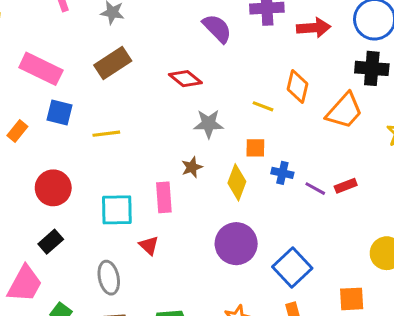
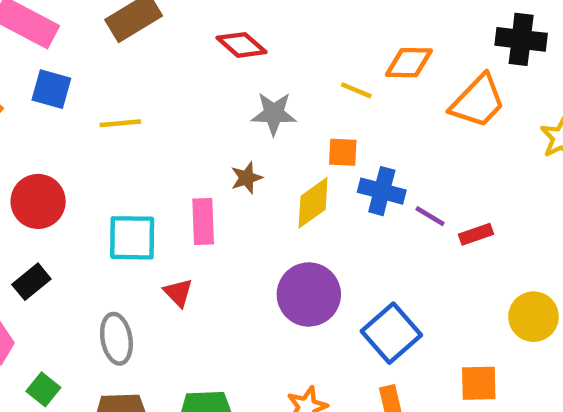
orange diamond: (297, 87) -> (409, 63), turned 76
blue cross: (282, 173) -> (382, 191), size x1.4
yellow diamond: (237, 182) -> (313, 203), turned 32
red rectangle: (346, 186) -> (476, 234), moved

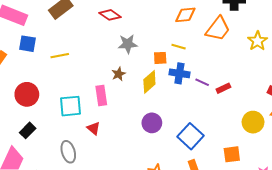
yellow line: (356, 90) -> (179, 47), moved
purple circle: (309, 294) -> (152, 123), size x0.7

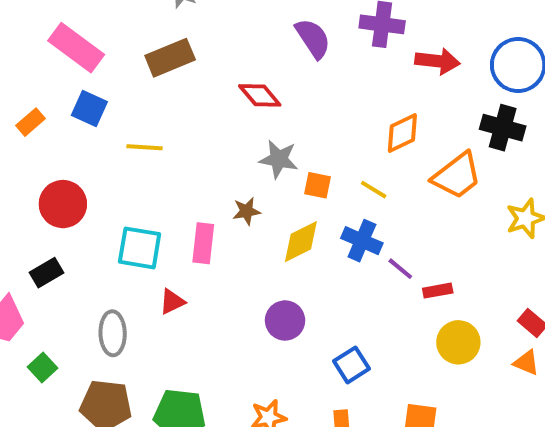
orange diamond: (185, 15) -> (402, 133), turned -35
orange square: (160, 58) -> (317, 185), moved
yellow circle: (253, 122) -> (458, 342), moved
red triangle: (94, 128) -> (172, 302), turned 40
blue square: (191, 136) -> (351, 365), size x0.7

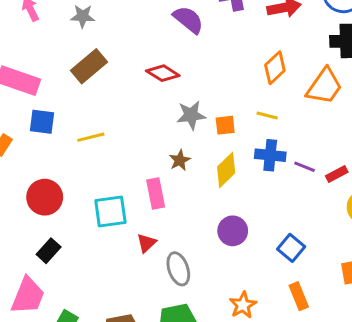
gray ellipse: (113, 333) -> (178, 269), moved

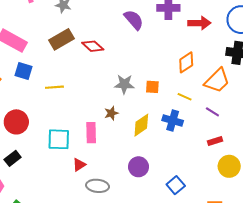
red diamond: (163, 73) -> (93, 46), moved
yellow line: (267, 115) -> (185, 97), moved
orange square: (225, 125) -> (152, 87), moved
purple line: (305, 167) -> (212, 112), moved
gray ellipse: (178, 269) -> (98, 186), turned -75

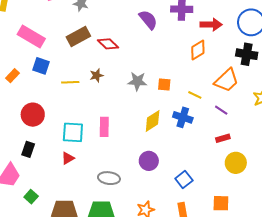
orange diamond: (186, 62) -> (198, 50), moved
brown star: (111, 113) -> (97, 75), moved
black rectangle: (13, 158) -> (28, 149), turned -35
red triangle: (79, 165) -> (68, 158), moved

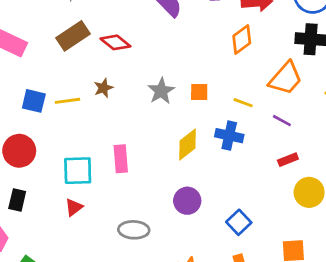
blue square: (41, 66) -> (34, 101), moved
gray star: (137, 81) -> (161, 91), turned -30

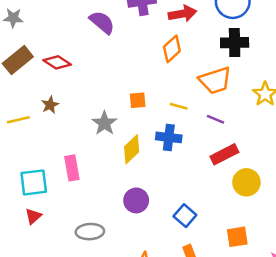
orange trapezoid: (286, 78) -> (215, 80), turned 36
gray star: (161, 91) -> (105, 123), moved
red rectangle: (288, 160) -> (224, 154), size x1.5

